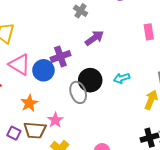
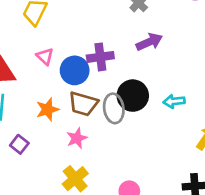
pink triangle: (19, 64) -> (45, 56), size x0.6
brown trapezoid: (35, 130) -> (83, 104), moved

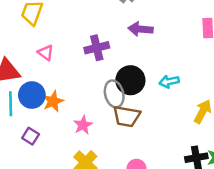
purple arrow: (149, 42) -> (140, 29), turned -145
blue circle: (75, 70) -> (32, 95), moved
brown trapezoid: (83, 104) -> (127, 116), moved

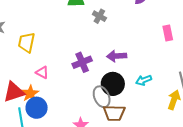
purple arrow: (140, 29) -> (117, 56), moved
orange star: (53, 101) -> (30, 93), moved

